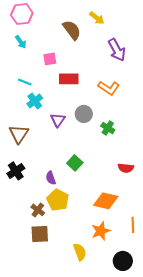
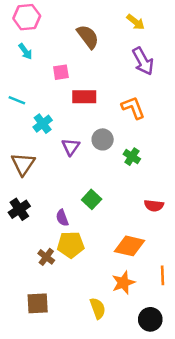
yellow arrow: (97, 18) -> (136, 22), moved
cyan line: (25, 82) -> (17, 100), moved
orange L-shape: (109, 88) -> (133, 108), turned -145
yellow pentagon: (58, 200) -> (71, 245), turned -30
brown square: (40, 234) -> (38, 303), moved

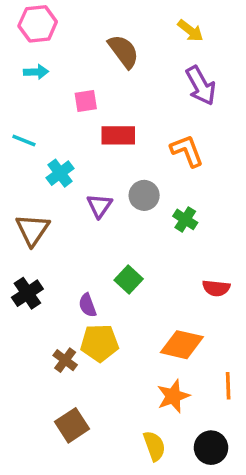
cyan arrow: (25, 51) -> (36, 72), turned -56
brown square: (38, 303) -> (72, 425), moved, turned -30
yellow semicircle: (98, 308) -> (154, 446), moved

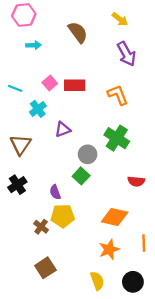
cyan arrow: (36, 72) -> (34, 45), moved
pink square: (86, 101) -> (50, 83), moved, turned -32
gray circle: (144, 195) -> (88, 154), moved
purple triangle: (99, 206) -> (63, 129), turned 35
green cross: (185, 219) -> (117, 138), size x1.6

